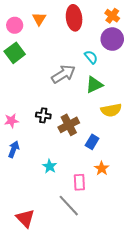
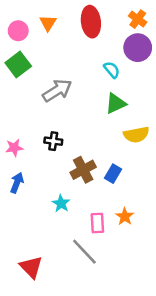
gray arrow: (63, 74) -> (57, 90), moved
brown cross: (69, 125) -> (83, 170), moved
orange star: (102, 168) -> (125, 216), moved

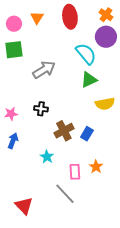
green square: (18, 65) -> (14, 50), turned 30
cyan semicircle: (112, 70) -> (86, 54), size x1.6

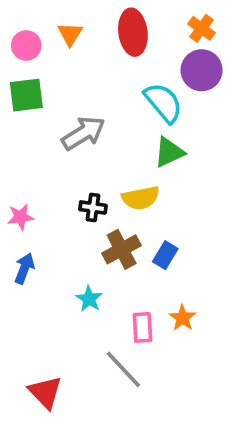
yellow semicircle: (105, 104) -> (141, 198), moved
black cross: (41, 109) -> (93, 207), moved

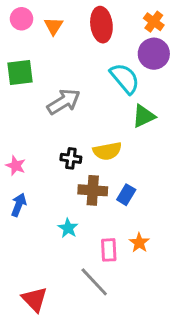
pink circle: (26, 45) -> (22, 19), moved
green triangle: (169, 152) -> (144, 116), moved
pink star: (21, 217) -> (16, 166), turned 30
brown cross: (122, 249) -> (93, 190), turned 32

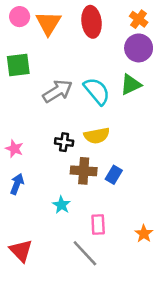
orange triangle: (53, 26) -> (48, 23), size x1.5
cyan semicircle: (125, 78) -> (97, 91), moved
green triangle: (144, 116) -> (131, 85), moved
orange star: (139, 243) -> (144, 234), moved
red triangle: (35, 299) -> (21, 251), moved

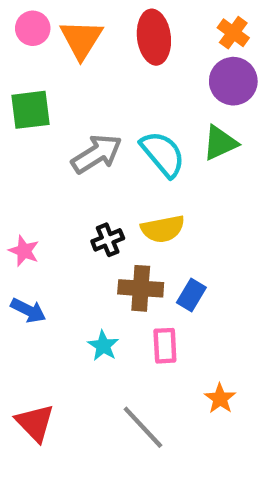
black cross: (64, 142) -> (108, 240), turned -30
blue arrow: (17, 184) -> (28, 310), turned 96
pink rectangle: (98, 224) -> (165, 346), moved
orange star: (144, 234) -> (220, 399), moved

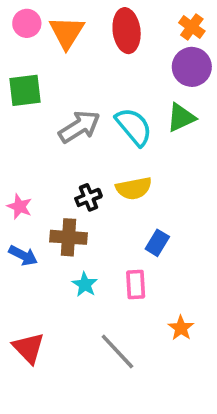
brown cross: (141, 288) -> (69, 237), moved

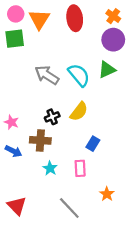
green square: (25, 90) -> (15, 39), moved
gray arrow: (79, 127) -> (47, 75), turned -115
yellow semicircle: (134, 188) -> (79, 111), turned -42

